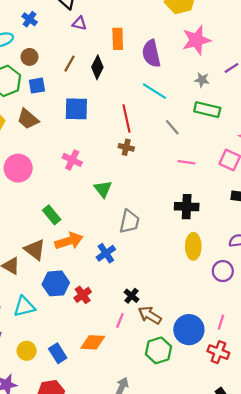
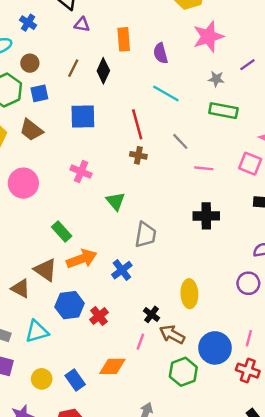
purple semicircle: (151, 54) -> (161, 53), size x0.7
gray line: (172, 127) -> (180, 141), moved
yellow ellipse: (193, 246) -> (189, 294), moved

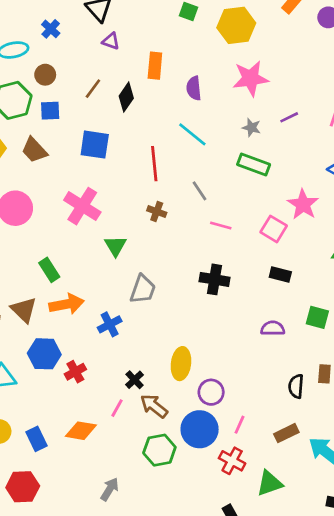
brown cross: (138, 155) -> (157, 212), moved
pink cross: (81, 172) -> (82, 206), size x1.5
purple circle: (248, 283) -> (211, 392), moved

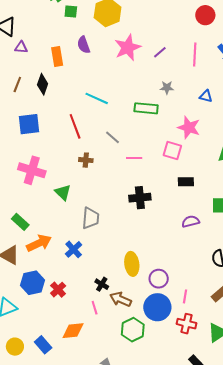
purple semicircle: (194, 88) -> (84, 45), moved
purple line: (289, 117) -> (160, 52), moved
gray star: (251, 128) -> (167, 88), moved
pink line: (117, 408) -> (95, 308), turned -32

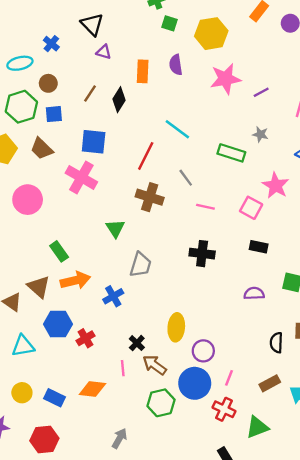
red line: (75, 126) -> (146, 156), turned 35
brown cross: (86, 160) -> (150, 197), size x1.6
pink cross: (32, 170) -> (81, 177), moved
blue rectangle: (43, 345) -> (55, 398), turned -36

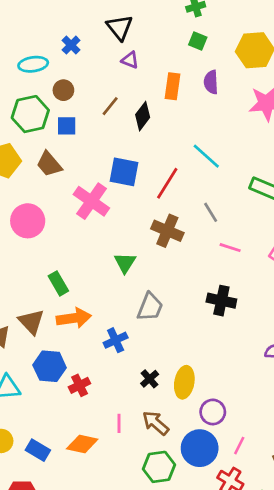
green square: (169, 23) -> (198, 41), moved
blue square: (94, 142) -> (124, 172), moved
black cross: (137, 343) -> (150, 379), moved

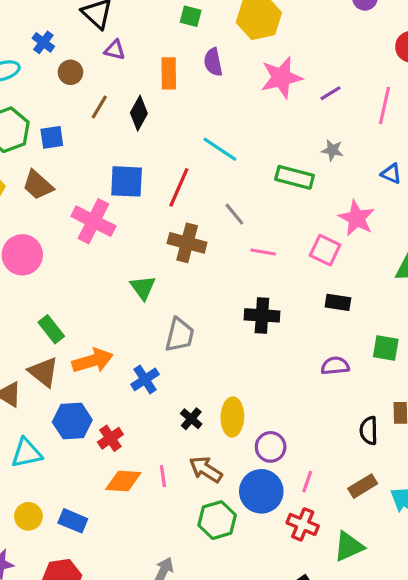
brown circle: (63, 90) -> (70, 72), moved
green rectangle: (58, 283) -> (51, 329), moved
orange diamond: (82, 444) -> (123, 481), moved

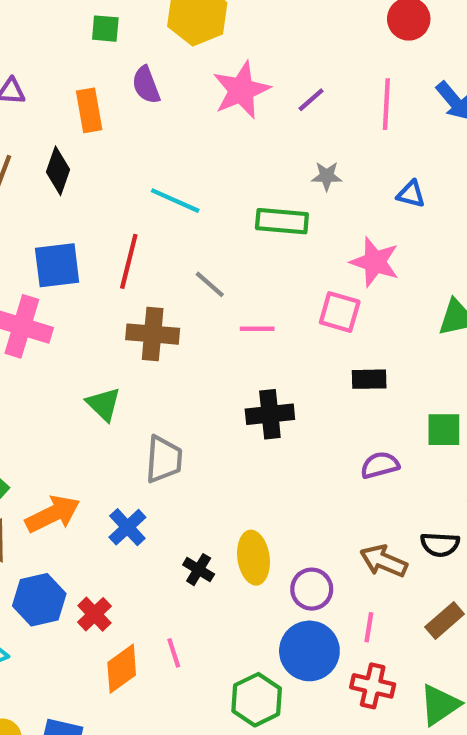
black semicircle: (369, 431) -> (440, 545), turned -76
brown arrow: (206, 469) -> (384, 561), moved
orange diamond: (123, 481) -> (122, 669), turned -30

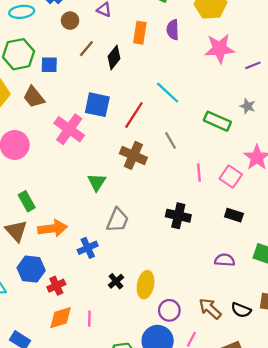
pink line: (257, 329) -> (199, 173), moved, turned 66

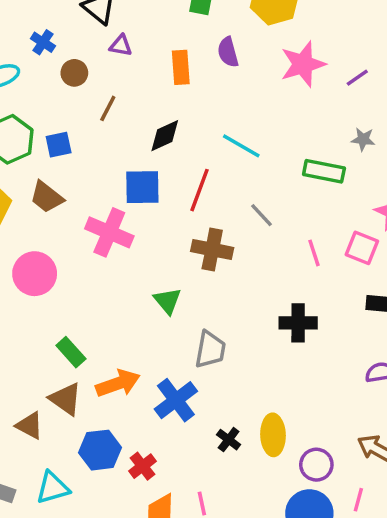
black diamond: (114, 58) -> (165, 136), moved, turned 40
blue cross: (88, 248) -> (176, 400), size x1.4

